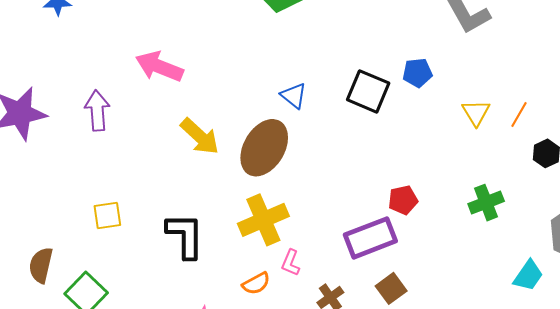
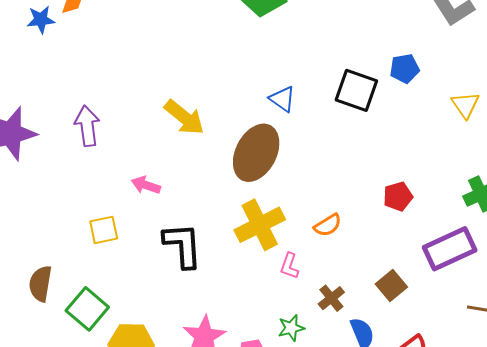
pink arrow: (159, 67) -> (146, 185), moved, size x0.6
yellow arrow: (200, 136) -> (184, 117), moved
purple rectangle: (370, 238) -> (450, 249), moved
orange semicircle: (256, 283) -> (328, 225), moved

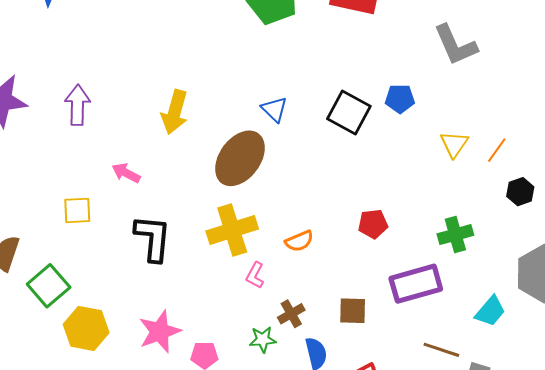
yellow arrow: (184, 117) -> (175, 112), turned 57
brown square: (391, 285) -> (353, 311), turned 32
green star: (291, 328) -> (263, 339), moved

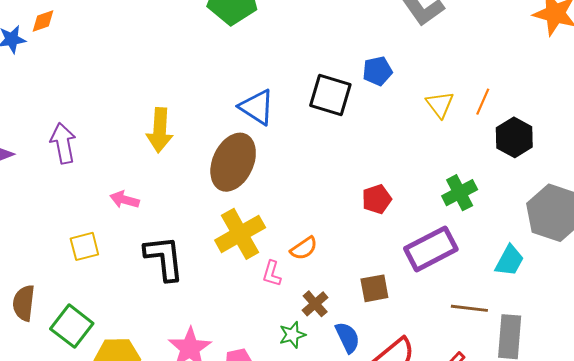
blue triangle: (274, 109) -> (257, 107), size x1.4
black hexagon: (520, 192) -> (514, 137), size x1.4
orange semicircle: (299, 241) -> (304, 248), moved

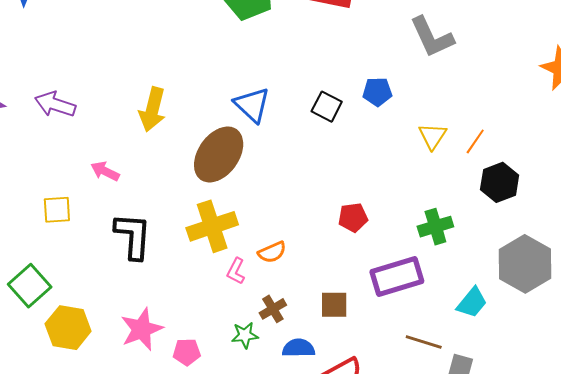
black square: (330, 95) -> (327, 107), size x0.7
purple arrow: (63, 143) -> (55, 104), turned -72
blue semicircle: (348, 337) -> (299, 348), turned -76

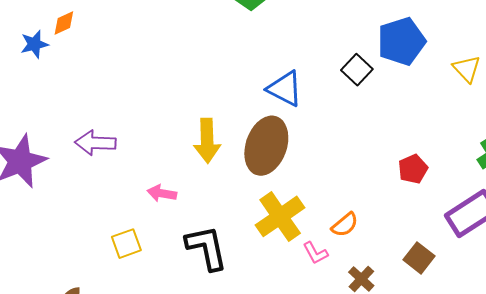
blue pentagon: (377, 92) -> (401, 41), size x1.6
black square: (327, 107) -> (357, 70), turned 32
yellow arrow: (152, 109) -> (207, 141), moved
pink L-shape: (236, 271) -> (315, 253), turned -40
brown square: (334, 305) -> (419, 258), turned -36

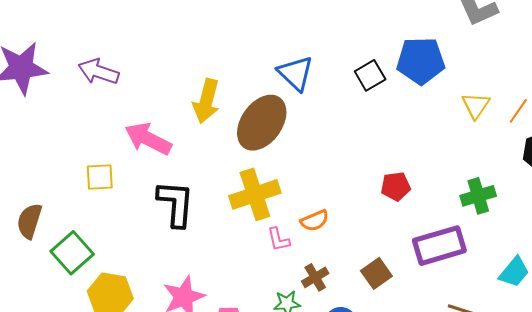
pink arrow: (162, 193) -> (148, 139), size x1.6

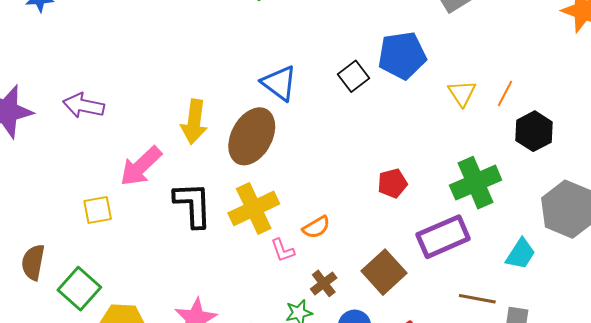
pink arrow: (148, 139) -> (141, 166), turned -63
green cross: (478, 196) -> (476, 183), size x1.4
black L-shape: (176, 204) -> (193, 205), moved
brown square: (376, 273) -> (384, 272), size x1.4

